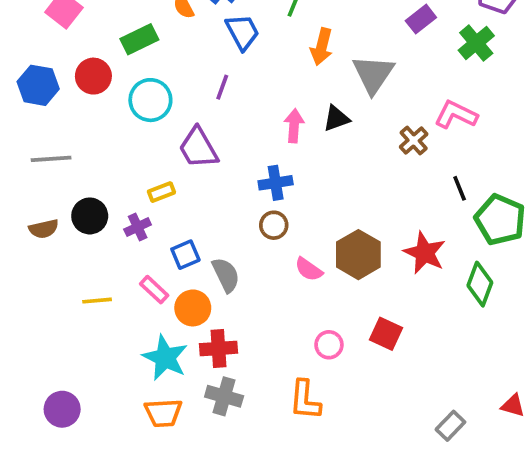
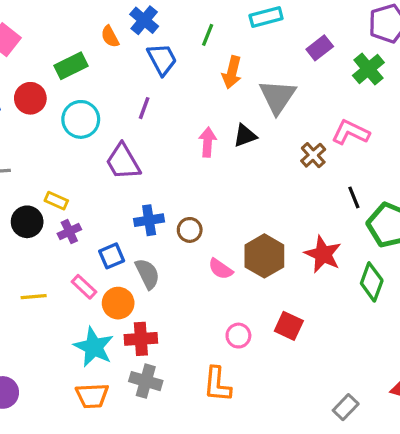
blue cross: (276, 183) -> (149, 220), moved
yellow rectangle: (161, 192) -> (56, 201), moved, turned 45

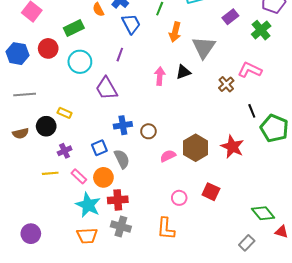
purple cross: (69, 232) -> (65, 151), moved
pink semicircle: (221, 269) -> (168, 156), turned 119
green diamond: (372, 282) -> (263, 213), moved, turned -60
pink rectangle: (84, 287) -> (79, 176), moved

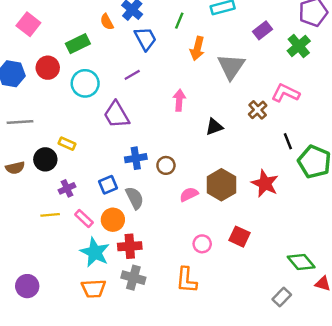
purple line: (120, 55) -> (132, 75), turned 40
black triangle: (183, 72) -> (214, 127), moved

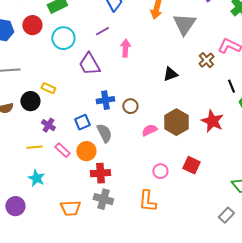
pink arrow: (179, 100) -> (125, 48), moved
purple cross: (67, 188) -> (48, 125), turned -32
cyan star: (95, 252) -> (36, 178), moved, size x0.7

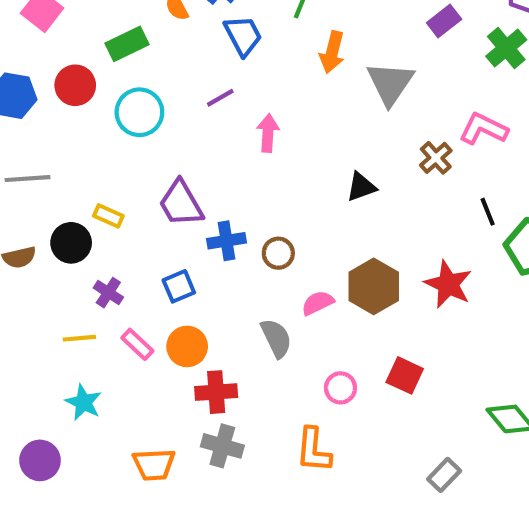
purple trapezoid: (89, 64) -> (181, 203), moved
gray semicircle: (104, 133) -> (276, 338), moved
gray rectangle: (226, 215) -> (444, 475), moved

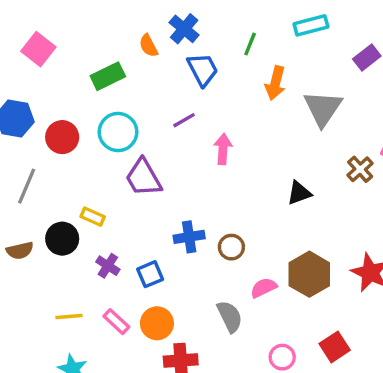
red circle: (75, 85) -> (62, 137), moved
gray line: (28, 179) -> (27, 186), turned -63
purple trapezoid: (181, 203) -> (143, 178), moved
purple cross: (108, 293) -> (108, 266), moved
red square: (405, 375) -> (335, 347), turned 32

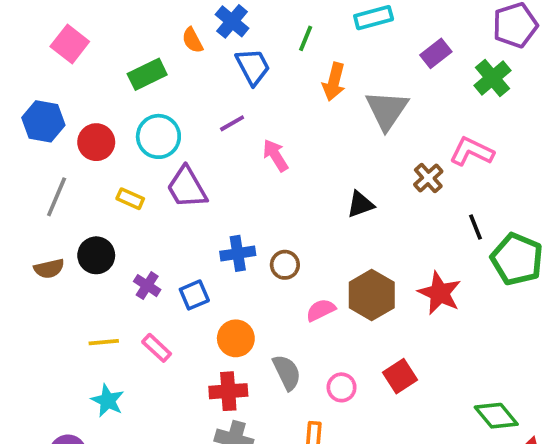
pink arrow: (223, 149) -> (275, 155), turned -36
yellow rectangle: (93, 217) -> (130, 199), moved
gray semicircle: (230, 317) -> (287, 372), moved
orange circle: (157, 323) -> (236, 338), moved

